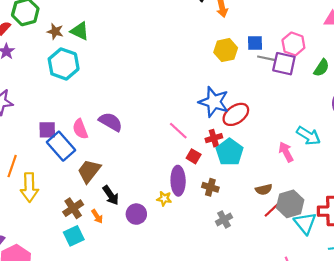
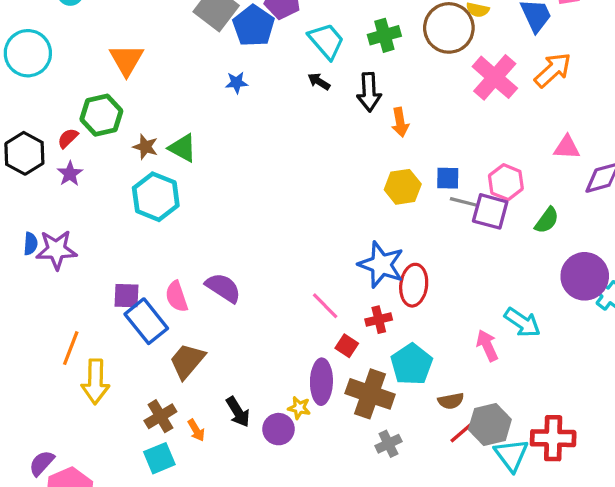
red ellipse: (236, 114) -> (414, 285), turned -50
cyan pentagon: (230, 152) -> (412, 364), moved
brown cross: (210, 187) -> (370, 394), size x1.8
black arrow: (111, 195) -> (238, 412), moved
purple circle: (136, 214) -> (278, 429), moved

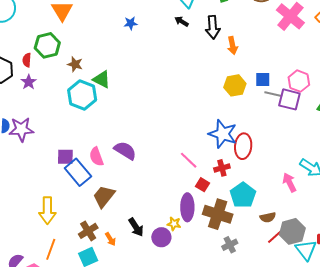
red semicircle: (68, 138) -> (27, 60), turned -40
green triangle: (183, 148) -> (102, 79), moved
orange line: (71, 348) -> (51, 249), moved

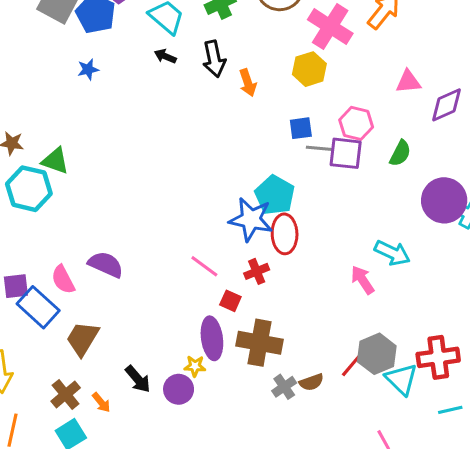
yellow hexagon: (235, 85) -> (309, 69), moved
cyan pentagon: (243, 195) -> (275, 195), moved
brown semicircle: (268, 217) -> (311, 382), moved

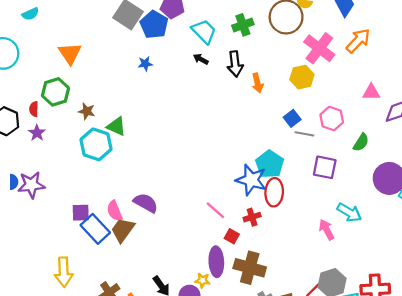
blue square: (301, 128) -> (292, 118), turned -35
purple square: (346, 153) -> (325, 167), moved
brown trapezoid: (83, 339) -> (123, 230), moved

